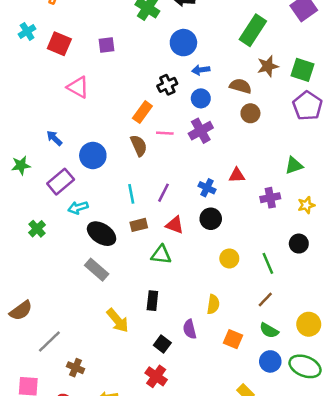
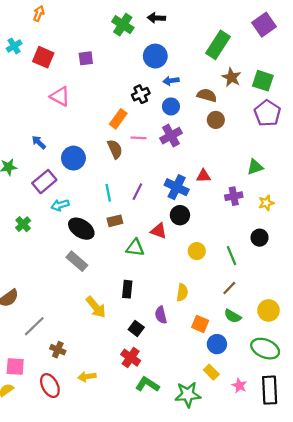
brown star: (268, 66) -> (232, 77), turned -30
blue cross: (207, 188) -> (177, 187), size x1.5
red triangle: (175, 225) -> (159, 231), moved
blue circle: (270, 361) -> (217, 344), moved

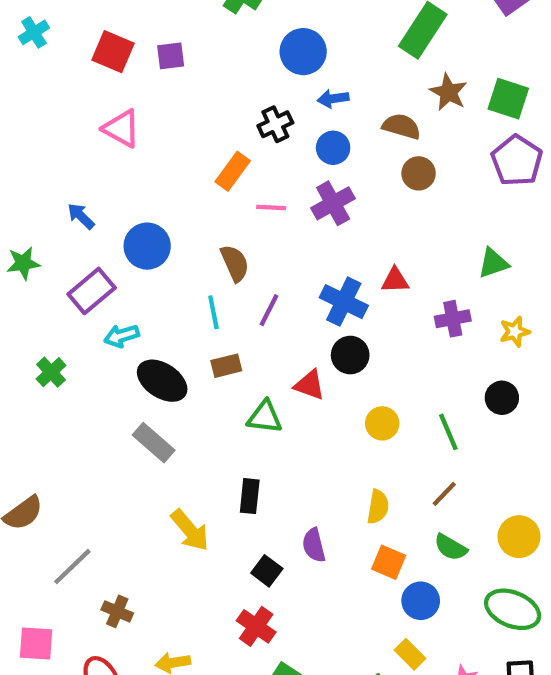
red square: (43, 57) -> (113, 52), moved
brown semicircle: (115, 149) -> (235, 263), moved
yellow semicircle: (182, 293) -> (378, 507), moved

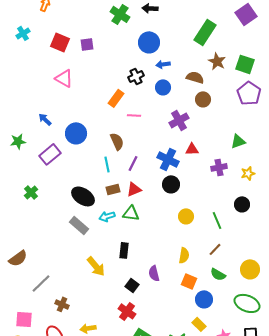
purple cross: (333, 203) -> (179, 120), moved
cyan arrow: (122, 336) -> (107, 216), moved
red triangle: (310, 385) -> (134, 189), moved, turned -42

